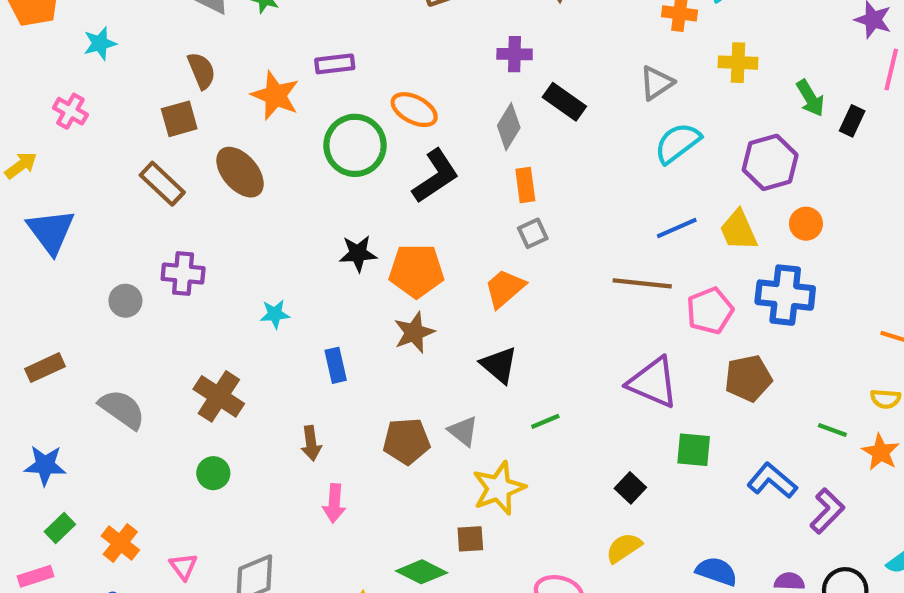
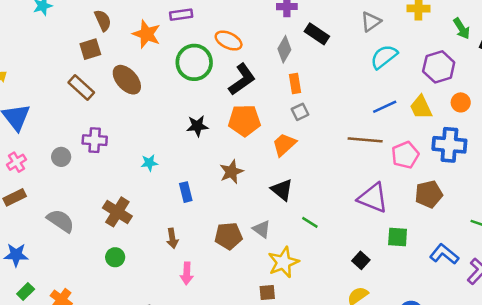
pink cross: (70, 111) -> (17, 162), moved, turned 30
orange pentagon: (416, 271) -> (244, 121), moved
green line: (545, 421) -> (310, 222), turned 56

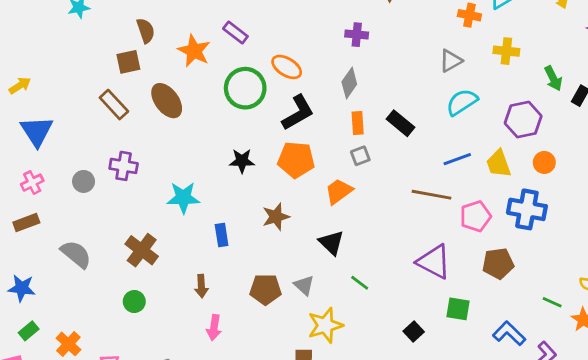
purple rectangle: (181, 15) -> (235, 32), turned 40
black rectangle: (317, 34) -> (400, 123), moved
cyan star: (149, 163) -> (183, 198), size x1.6

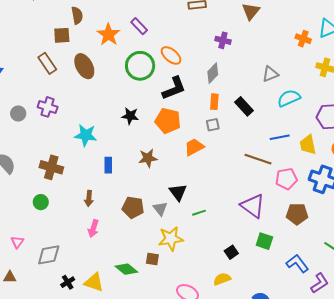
gray triangle: (451, 61) -> (270, 74), moved
black triangle: (331, 243) -> (178, 192), moved
brown cross: (142, 250) -> (51, 167), turned -30
green line: (360, 283) -> (199, 213), turned -64

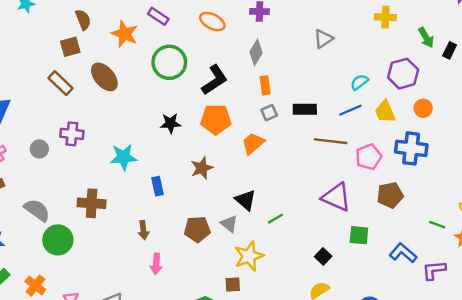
orange ellipse: (171, 55) -> (212, 21), moved
cyan semicircle: (289, 98) -> (359, 82), moved, size x0.7
black rectangle: (244, 106) -> (305, 109), moved, turned -36
green circle: (41, 202) -> (58, 240), moved, size x1.6
purple L-shape: (320, 283) -> (434, 270), turned -140

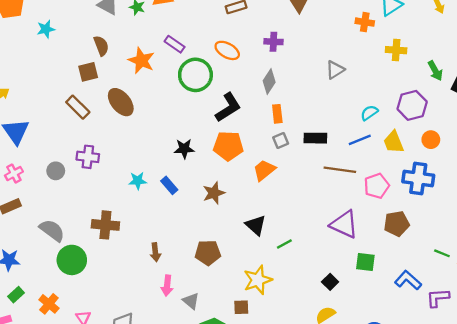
green circle: (169, 62) -> (195, 75), moved
cyan star: (124, 157) -> (138, 181), size x0.7
blue rectangle: (158, 186) -> (169, 185), moved, turned -30
gray triangle: (229, 224) -> (191, 301), moved

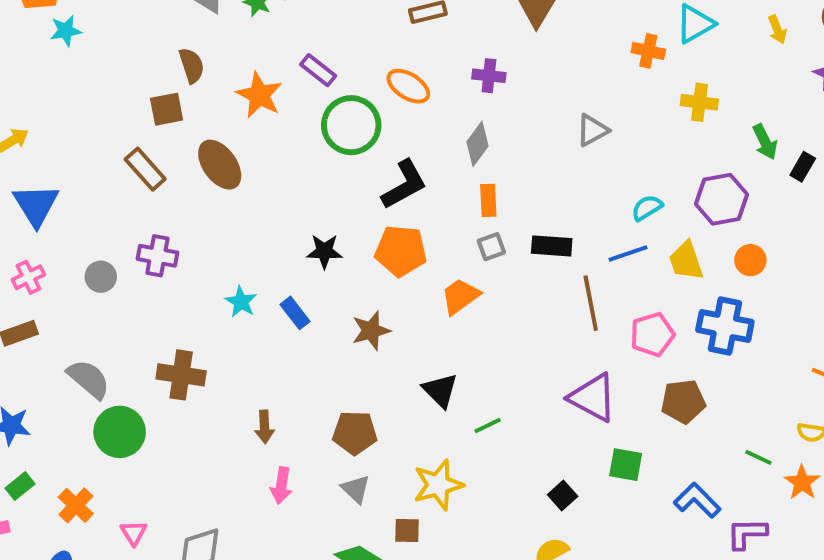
cyan star: (46, 29) -> (66, 31), moved
brown line: (340, 170) -> (591, 303), turned 68
cyan star: (138, 181) -> (241, 302), turned 30
gray triangle: (191, 301) -> (356, 489), moved

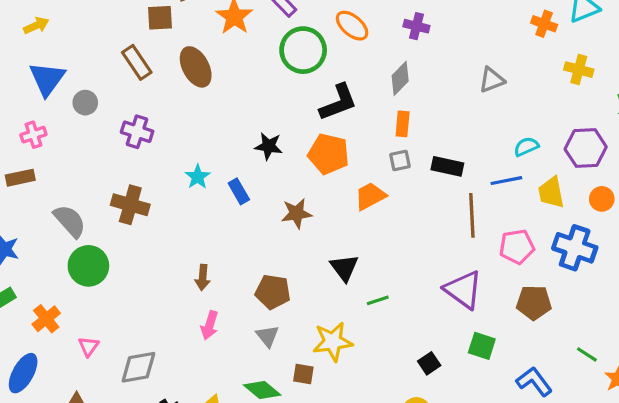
gray circle: (101, 277) -> (85, 103), moved
brown cross: (181, 375) -> (130, 205), moved

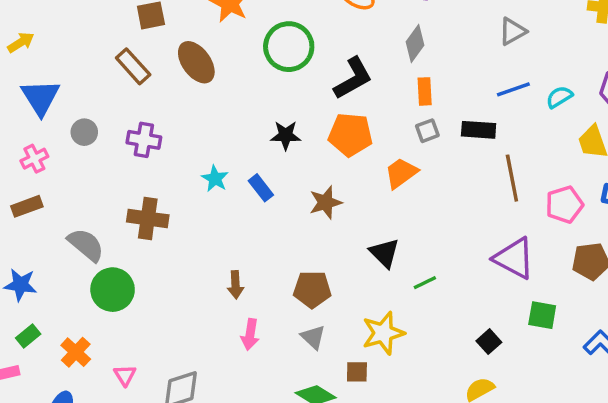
green circle: (303, 50) -> (289, 47), moved
gray circle: (85, 103) -> (84, 132), moved
blue line: (506, 181) -> (513, 89), moved

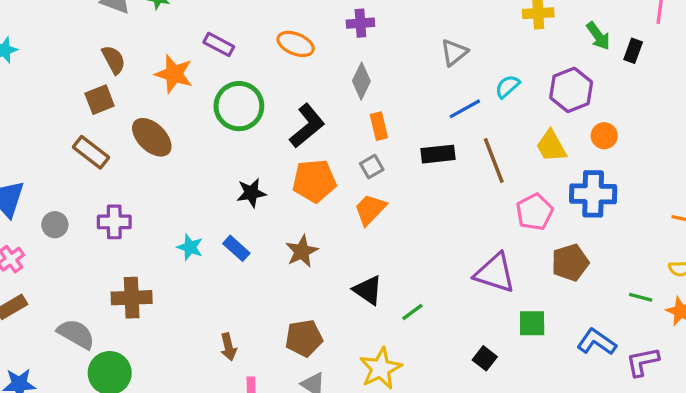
cyan semicircle: (559, 97) -> (507, 86), moved
gray square: (427, 131) -> (372, 167), moved
brown line: (512, 178) -> (494, 160), moved

